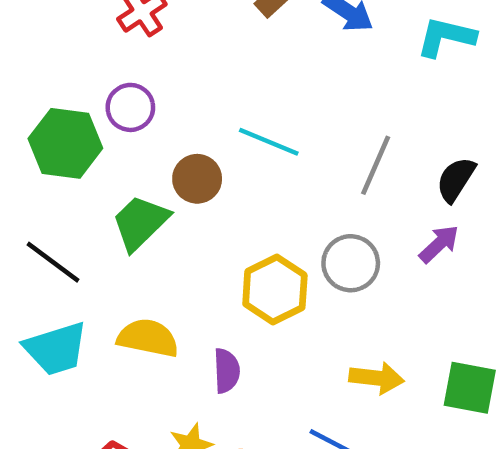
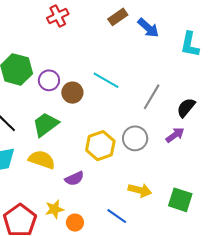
cyan L-shape: (446, 37) -> (190, 44), turned -100
purple circle: (130, 107) -> (49, 80), moved
green trapezoid: (140, 223) -> (46, 124), moved
purple semicircle: (227, 371) -> (74, 179), turned 60

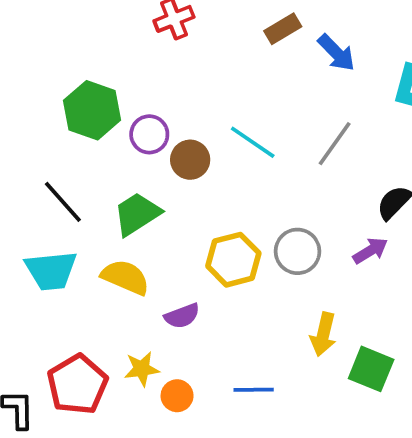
gray line: (152, 97) -> (335, 144), moved
yellow arrow: (140, 190) -> (323, 334), moved, turned 85
blue line: (117, 216) -> (254, 390), turned -40

